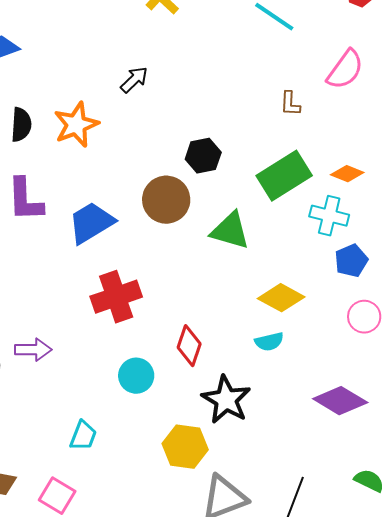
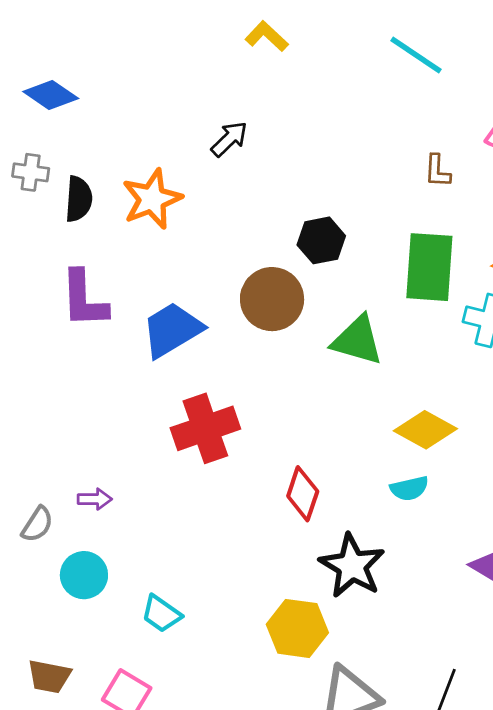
green rectangle: (284, 176) -> (429, 267), turned -54
purple arrow: (33, 350) -> (95, 499), size x0.7
cyan circle: (136, 376) -> (84, 575), moved
cyan trapezoid: (83, 436) -> (161, 614), turned 104

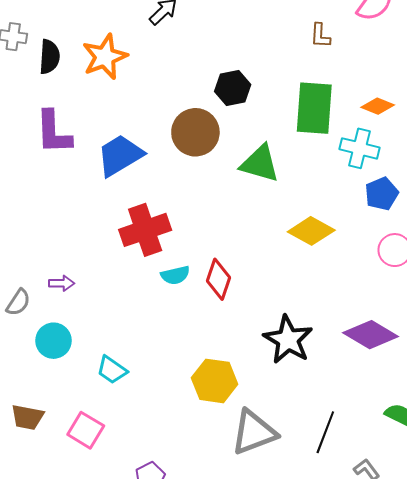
cyan semicircle: (409, 488) -> (175, 275), moved
black star: (352, 566) -> (288, 340), moved

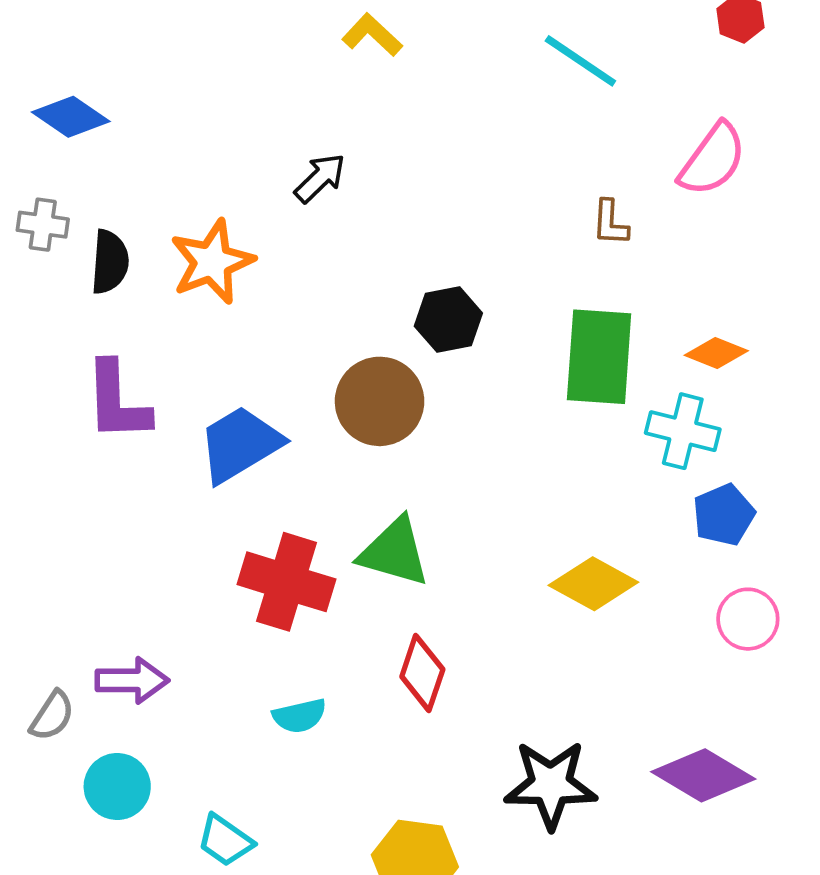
green triangle: (260, 163) -> (394, 552), moved
red cross: (145, 230) -> (287, 582), turned 36
cyan semicircle: (175, 275) -> (300, 716), moved
purple arrow: (62, 283) -> (132, 680), size x1.5
black star: (288, 340) -> (551, 785), turned -30

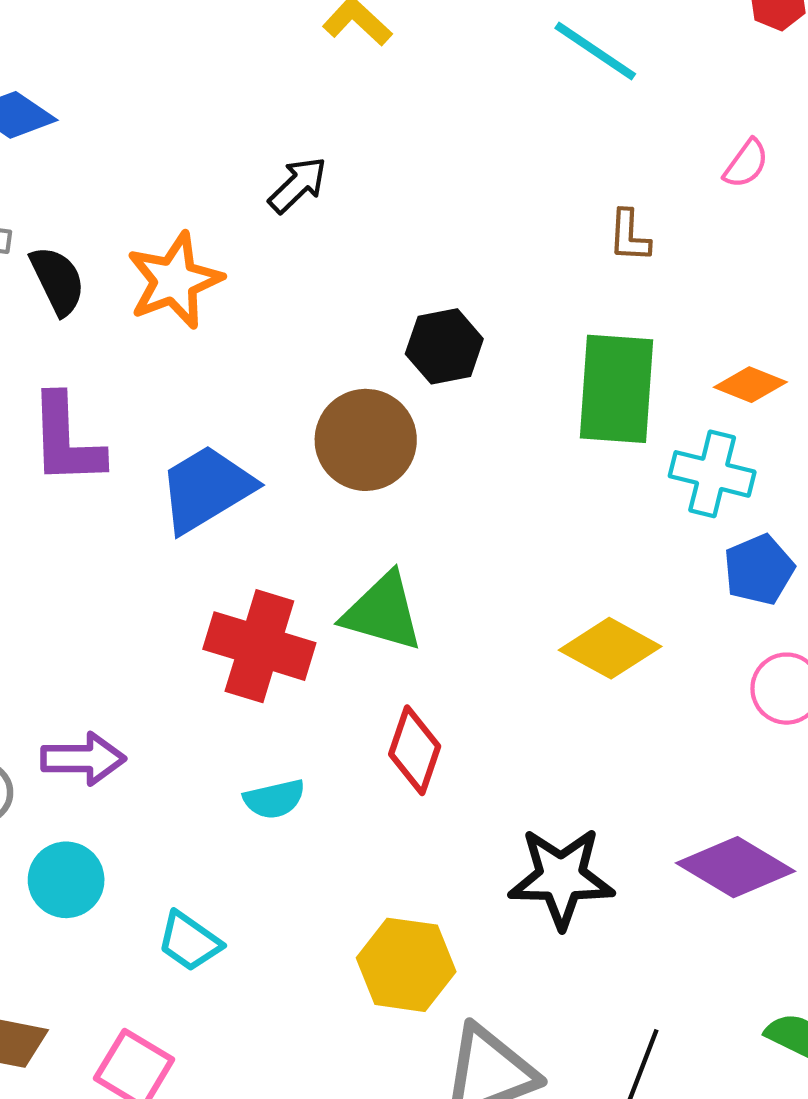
pink semicircle: (713, 160) -> (746, 164), size x0.6
black semicircle: (110, 262) -> (58, 281), turned -30

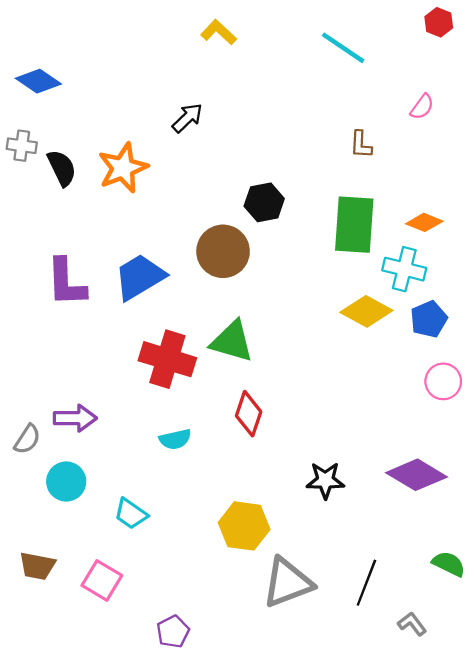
purple L-shape: (66, 440) -> (66, 282), moved
yellow diamond: (610, 648) -> (366, 311), moved
black star: (561, 878) -> (325, 480), size x0.7

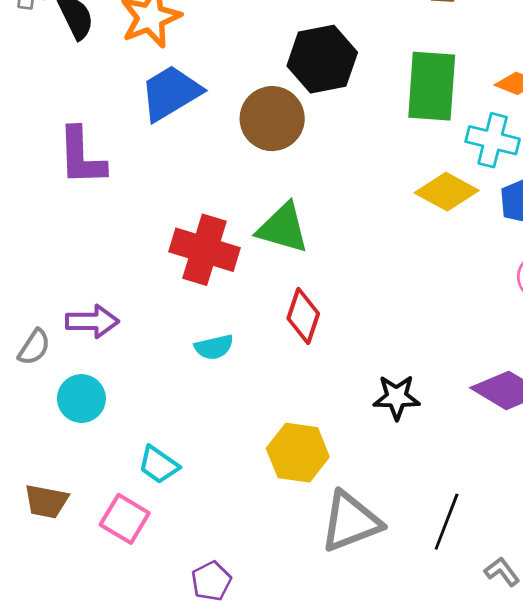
black hexagon: (264, 202) -> (322, 59), size x1.4
blue trapezoid: (140, 277) -> (171, 93), moved
cyan trapezoid: (131, 514) -> (159, 465), moved

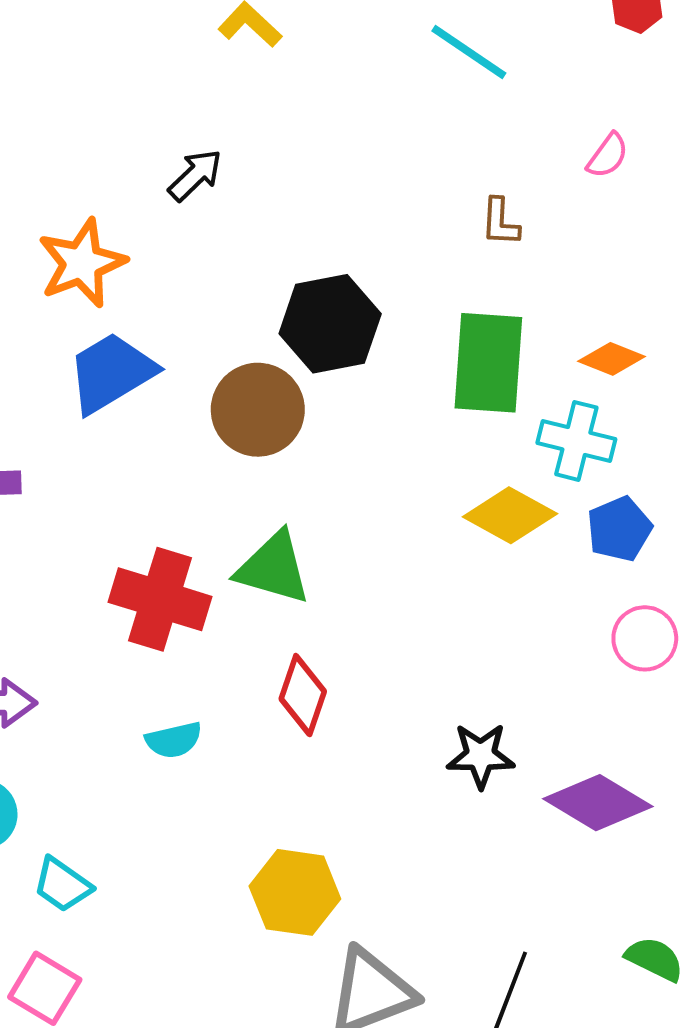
black star: (397, 397) -> (481, 756), moved
cyan trapezoid: (159, 465) -> (62, 885), moved

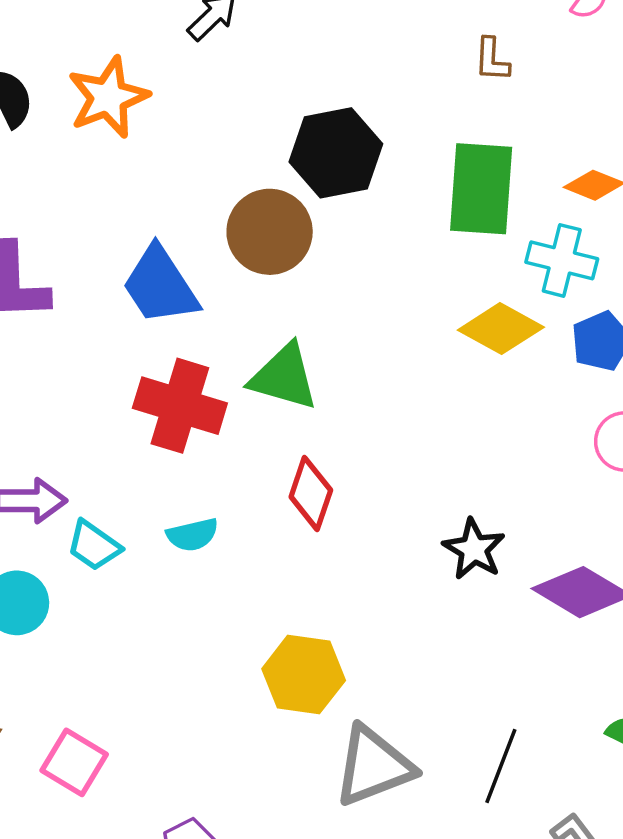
blue trapezoid: (111, 373) -> (160, 286), moved, turned -92
black star: (481, 756) -> (474, 549), turned 30
cyan trapezoid: (62, 885) -> (94, 545), moved

